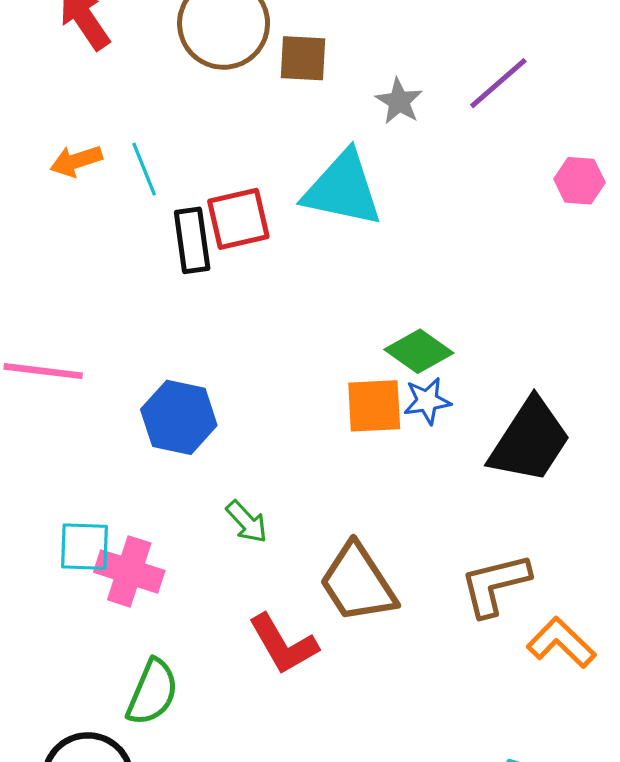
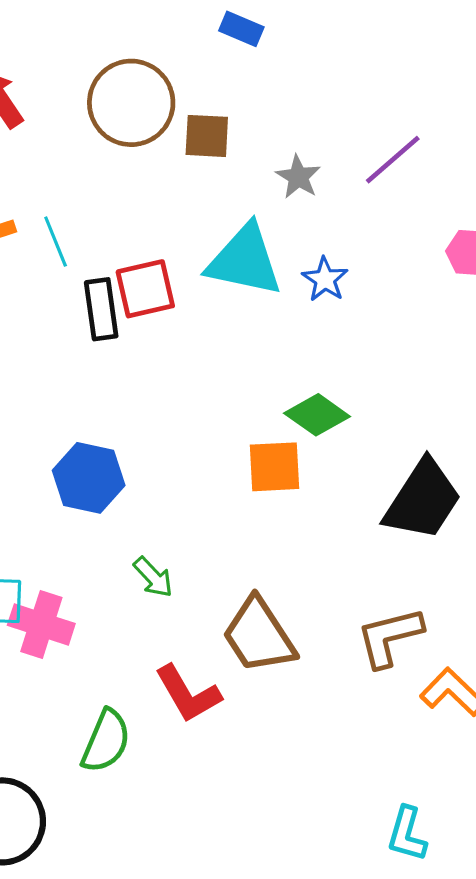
blue star: (427, 401) -> (325, 279), moved, turned -30
green semicircle: (152, 692) -> (106, 741), moved

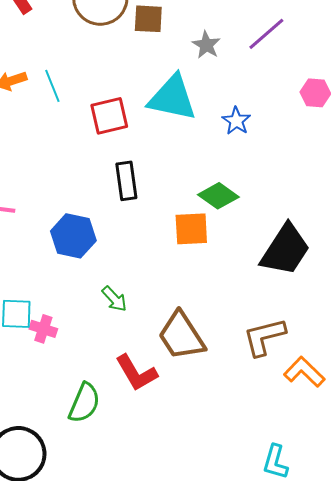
blue star: (325, 279) -> (236, 121), moved
black rectangle: (101, 309) -> (126, 181), moved
pink cross: (41, 624) -> (43, 329), size x0.7

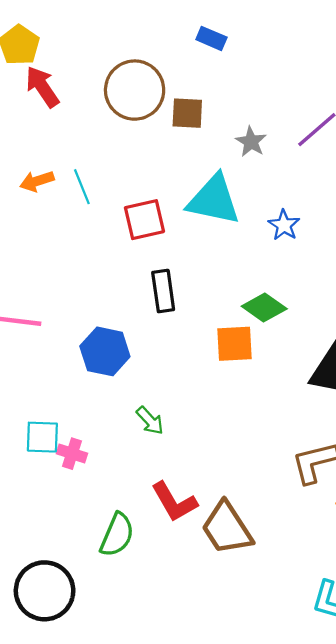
brown trapezoid: (181, 336) -> (227, 528), moved

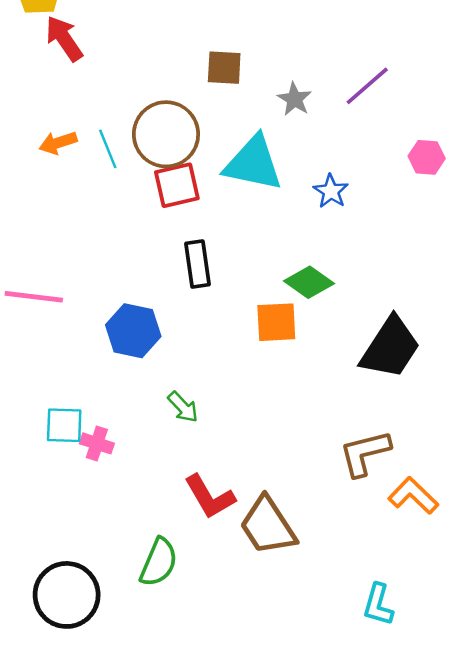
brown circle: (135, 90) -> (166, 134), moved
green semicircle: (117, 535) -> (159, 562), moved

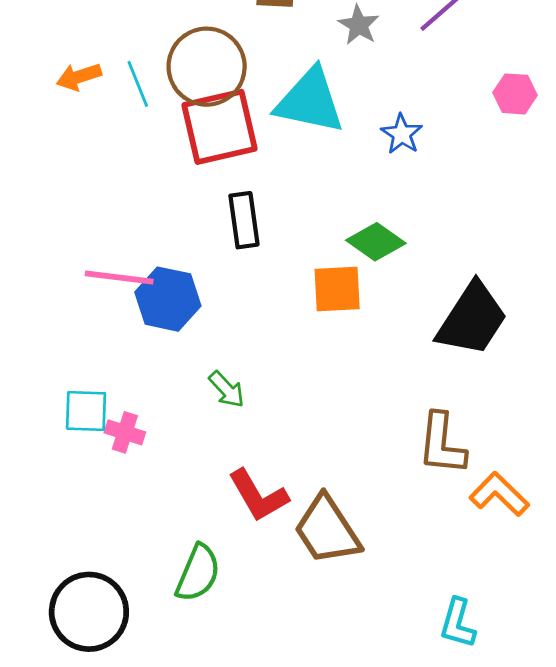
red square: (177, 185) -> (219, 127), size x1.4
pink line: (34, 297) -> (119, 278), moved
brown L-shape: (365, 453) -> (442, 444), turned -70

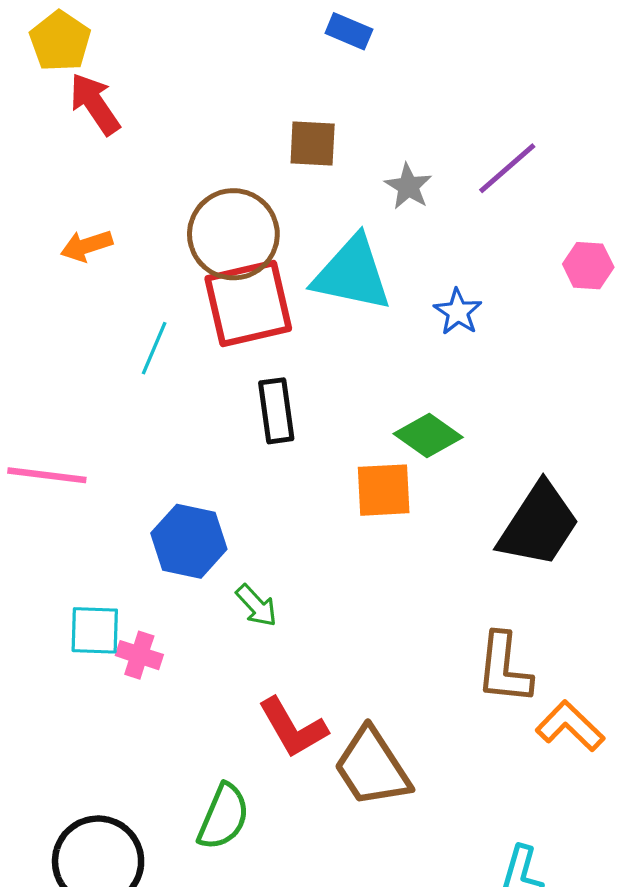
cyan line: (138, 84) -> (154, 348), moved, turned 45
pink line: (119, 278) -> (47, 475), moved
blue hexagon: (168, 299) -> (189, 541), moved

